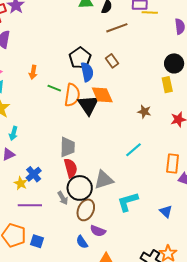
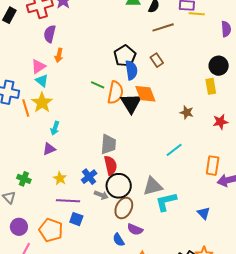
orange arrow: (33, 72) -> (59, 55), moved
blue cross: (34, 174) -> (89, 177), moved
gray triangle: (104, 180) -> (153, 186), moved
gray arrow: (63, 198) -> (101, 195), turned -40
blue square: (37, 241) -> (76, 219), moved

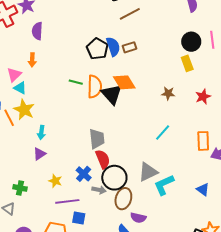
purple semicircle: (50, 34) -> (37, 31), moved
brown rectangle: (157, 60) -> (129, 47), turned -64
blue semicircle: (131, 70) -> (113, 47), moved

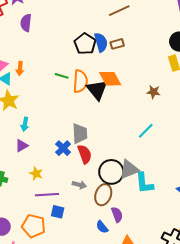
orange arrow: (32, 60) -> (20, 69), moved
blue cross: (84, 174) -> (63, 148), moved
black circle: (114, 178) -> (111, 172), moved
cyan L-shape: (164, 185) -> (144, 183), turned -75
purple semicircle: (138, 218) -> (117, 215), turned -126

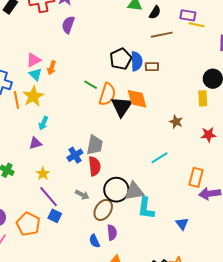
purple line: (47, 195) -> (49, 197), turned 40

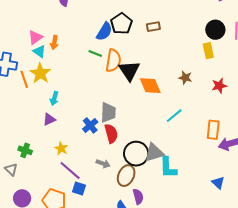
blue semicircle: (137, 61) -> (104, 32), moved, turned 42
orange diamond: (137, 99) -> (150, 86), moved
blue triangle: (182, 224) -> (218, 183), moved

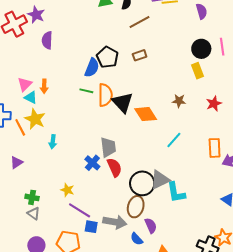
purple triangle: (49, 119) -> (16, 162), moved
gray arrow: (103, 164) -> (115, 222), moved, size x1.6
gray triangle: (11, 169) -> (33, 213), moved

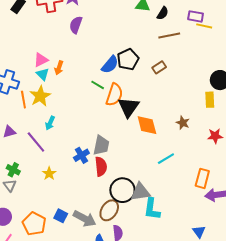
brown rectangle: (140, 55) -> (159, 67), turned -32
purple line: (80, 210) -> (36, 142), moved

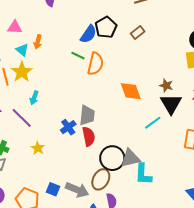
pink triangle: (41, 60) -> (15, 27), moved, turned 35
black triangle: (129, 107) -> (171, 104), moved

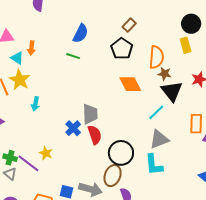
black pentagon: (106, 27) -> (122, 49), moved
orange semicircle: (95, 64) -> (156, 57), moved
purple line: (22, 118) -> (28, 163), moved
gray triangle: (130, 158) -> (159, 139), moved

